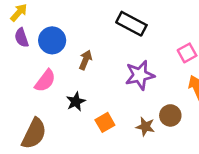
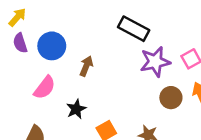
purple star: (140, 75) -> (155, 62), moved
brown circle: (170, 115) -> (171, 98), moved

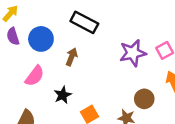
black rectangle: (134, 29) -> (84, 22), moved
brown circle: (171, 98) -> (144, 99), moved

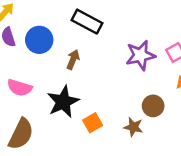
pink semicircle: (35, 76) -> (20, 88), moved, turned 70
black star: (63, 95) -> (63, 102), size x1.6

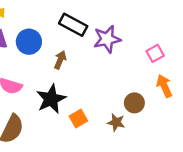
purple star: (140, 55) -> (107, 39), moved

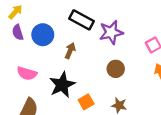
brown circle: (134, 103) -> (116, 69), moved

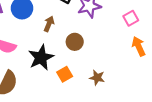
brown circle: (116, 69) -> (75, 42), moved

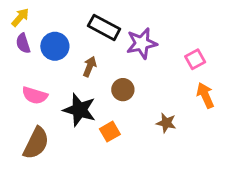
black star: (41, 58) -> (80, 110), turned -30
brown star: (97, 78) -> (166, 123), moved

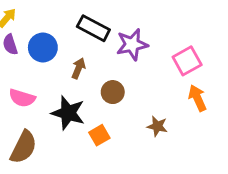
pink square: (195, 59) -> (187, 61), size x1.4

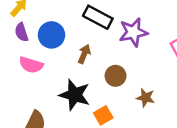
pink semicircle: (22, 98) -> (31, 65), moved
brown star: (157, 126) -> (146, 98), moved

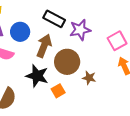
brown arrow: (84, 54) -> (44, 46), size x1.6
brown circle: (116, 76) -> (67, 62), size x1.6

